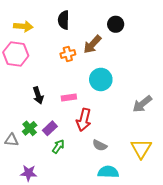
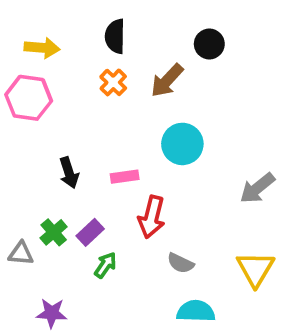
orange cross: (68, 54) -> (113, 82), moved, turned -32

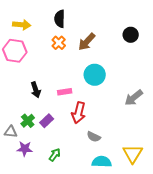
black circle: (209, 44) -> (131, 35), moved
green arrow: (105, 265) -> (55, 155), moved
yellow triangle: (255, 269) -> (133, 154), moved
purple star: (52, 313) -> (25, 149), moved

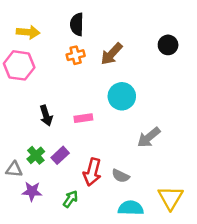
orange cross: (59, 43) -> (76, 55), turned 32
gray arrow: (134, 98) -> (149, 137), moved
red arrow: (79, 113) -> (92, 172), moved

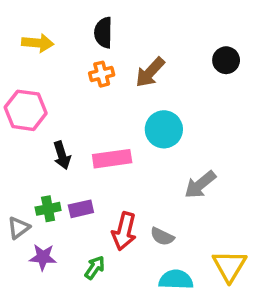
pink hexagon: (19, 65) -> (26, 110), moved
pink rectangle: (83, 118) -> (112, 159), size x1.5
green cross: (36, 155) -> (48, 209), turned 30
purple rectangle: (60, 155) -> (81, 209), turned 30
gray triangle: (14, 169) -> (19, 228), turned -42

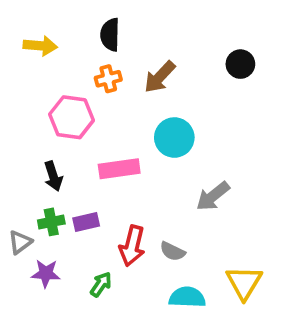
pink hexagon: (26, 110) -> (72, 117), moved
black arrow: (62, 155) -> (53, 176), moved

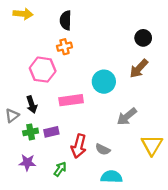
yellow arrow: (40, 46) -> (23, 14), moved
brown arrow: (160, 77) -> (139, 68), moved
gray triangle: (20, 242) -> (12, 115), moved
yellow triangle: (244, 283) -> (152, 145), moved

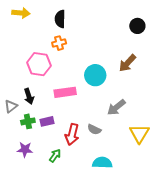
black circle: (143, 38) -> (137, 26), moved
gray semicircle: (103, 149) -> (94, 129), moved

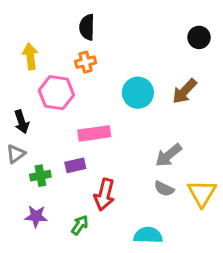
yellow arrow: (21, 13) -> (30, 56), moved, turned -102
cyan circle: (95, 75) -> (138, 93), moved
black arrow: (29, 96) -> (22, 122), moved
purple rectangle: (47, 121) -> (75, 165), moved
gray semicircle: (94, 129) -> (164, 189), moved

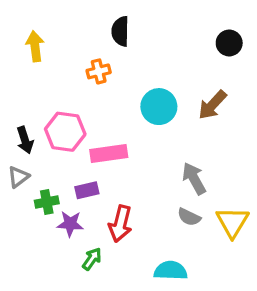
black semicircle: (87, 27) -> (120, 31), moved
yellow arrow: (30, 56) -> (35, 46), moved
pink hexagon: (56, 93) -> (65, 132), moved
gray arrow: (168, 155) -> (194, 179), turned 100
purple star: (36, 216) -> (70, 224), moved

